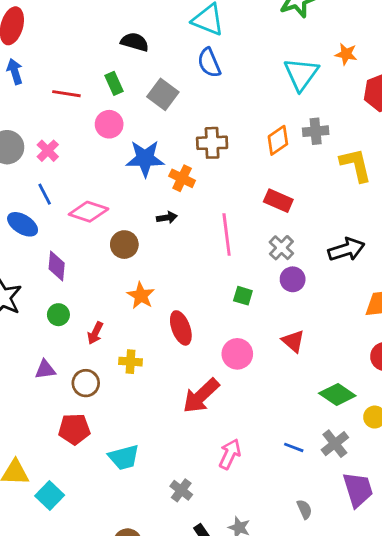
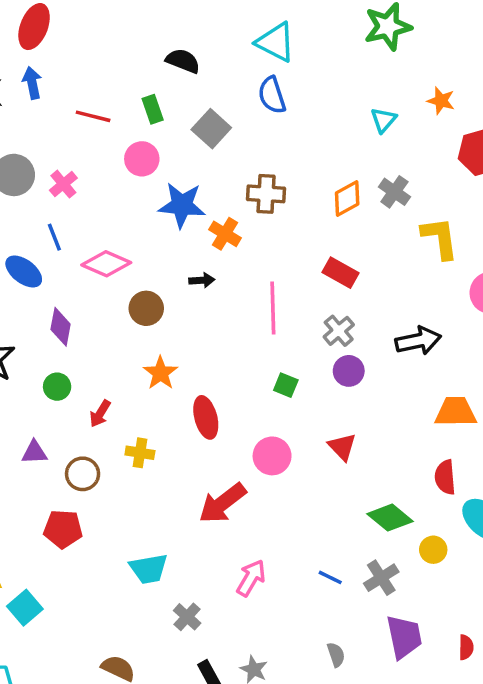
cyan triangle: (301, 74) -> (384, 120), size x0.6
gray cross: (316, 131) -> (394, 192), turned 35
cyan trapezoid: (124, 457) -> (149, 569), moved

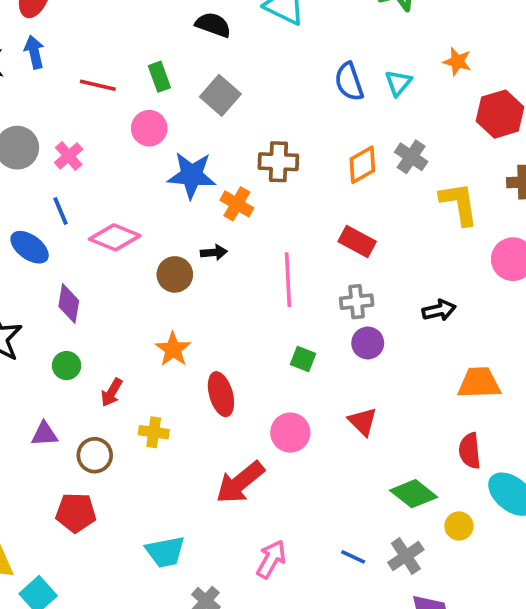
black semicircle: (183, 61) -> (213, 25), moved
blue semicircle: (272, 95) -> (349, 82), moved
brown circle: (146, 308) -> (175, 274), moved
gray cross: (339, 331) -> (357, 302), turned 36
black arrow: (418, 341) -> (439, 310), size x0.7

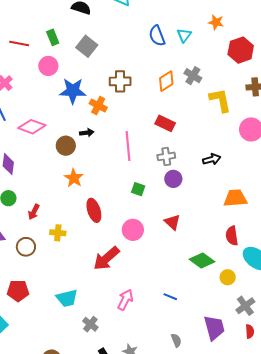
orange star: (173, 349) -> (74, 178), moved
red pentagon: (76, 513) -> (18, 291), moved
gray cross: (406, 556) -> (245, 306), moved

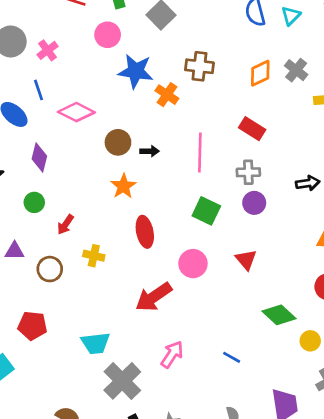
black arrow: (87, 133) -> (150, 151), moved
green square: (138, 189) -> (206, 211), size x1.5
gray cross: (90, 324) -> (122, 381), size x1.8

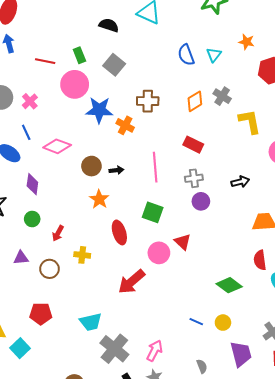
pink circle: (108, 35) -> (75, 84), size x1.4
green square: (206, 211) -> (153, 212), moved
red triangle: (246, 260) -> (183, 242), moved
yellow circle: (310, 341) -> (223, 323), moved
pink arrow: (172, 354) -> (154, 351), moved

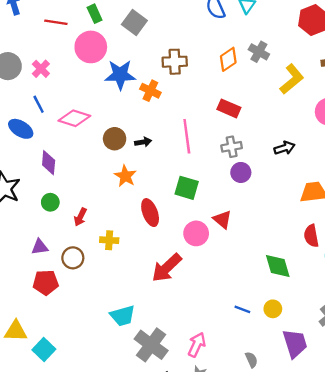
yellow L-shape: (250, 122) -> (292, 79), turned 64
green diamond: (229, 285) -> (278, 266), turned 40
red pentagon: (41, 314) -> (46, 283), moved

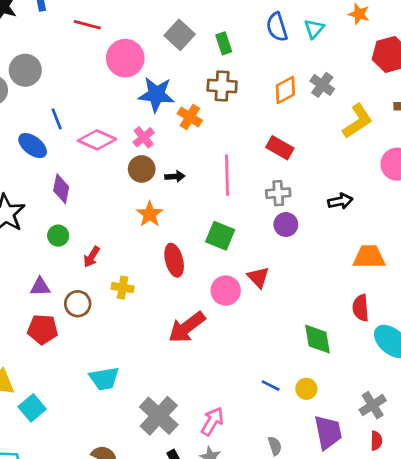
green rectangle: (95, 14) -> (224, 43), moved
pink cross: (41, 69) -> (144, 137), moved
cyan trapezoid: (123, 316) -> (104, 379), moved

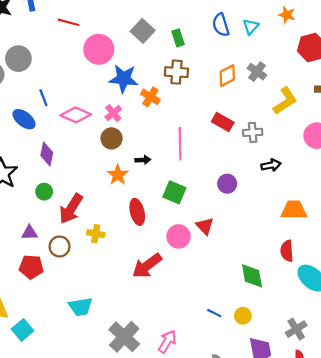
black arrow: (175, 176) -> (143, 160), moved
gray cross: (278, 193) -> (253, 132), moved
red arrow: (92, 257) -> (71, 209), size x1.8

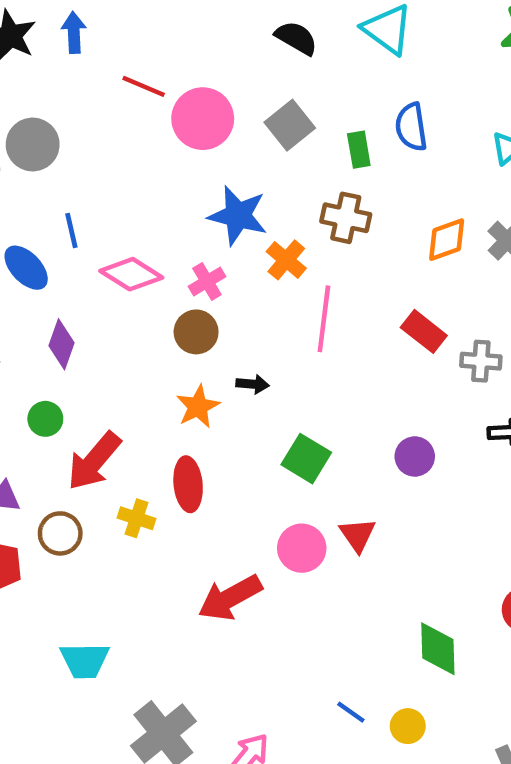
blue semicircle: (221, 25) -> (411, 127), moved
pink circle: (99, 49) -> (203, 119), moved
pink line: (180, 144) -> (324, 319), moved
red ellipse: (137, 212) -> (188, 484), moved

